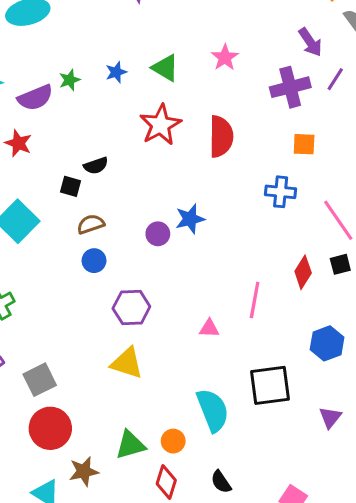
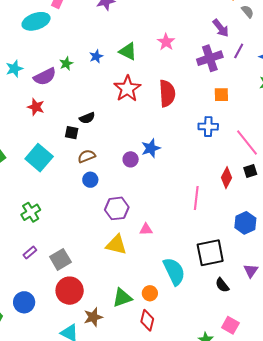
pink triangle: (209, 328) -> (146, 229), moved
black semicircle: (221, 482) -> (222, 285), moved

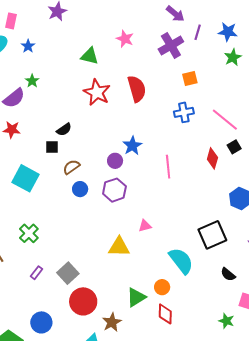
blue star: (96, 56) -> (28, 46), moved
pink line: (196, 198) -> (168, 167), moved
purple hexagon: (117, 208) -> (114, 190), moved
black semicircle: (222, 285) -> (228, 274), moved

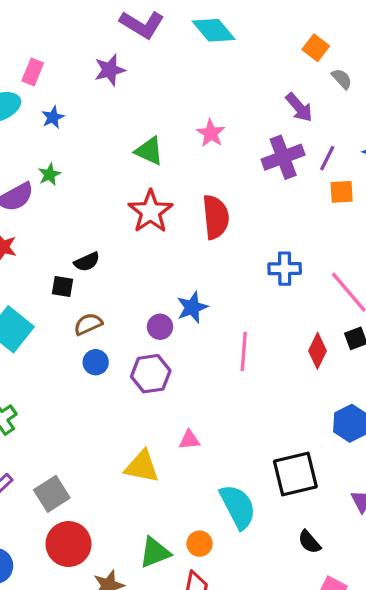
purple line: (198, 32) -> (327, 158), moved
orange square: (190, 78) -> (342, 192), moved

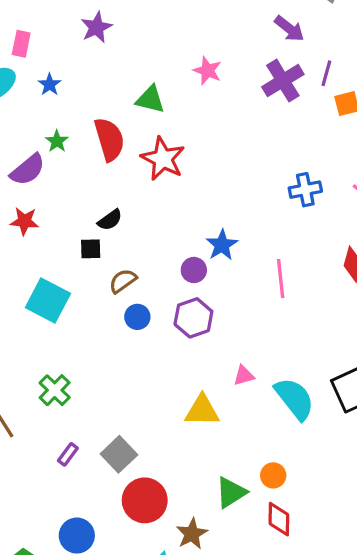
red semicircle: (216, 217) -> (109, 139), moved
cyan semicircle: (238, 507) -> (295, 399), moved

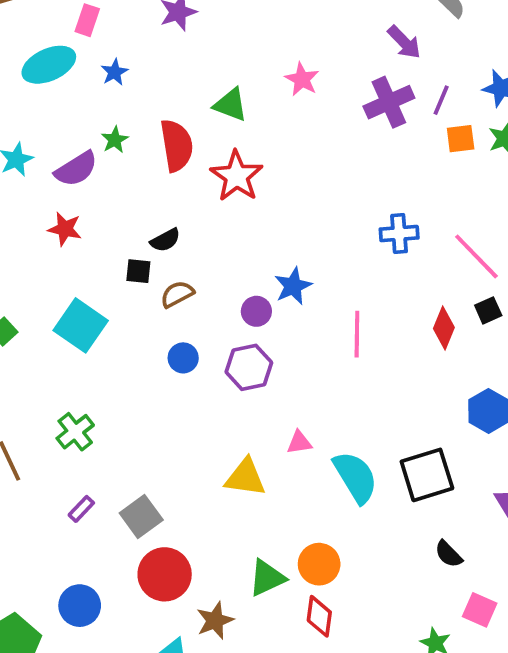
brown semicircle: (123, 281) -> (177, 294), moved
orange circle: (273, 475) -> (319, 564), size x1.4

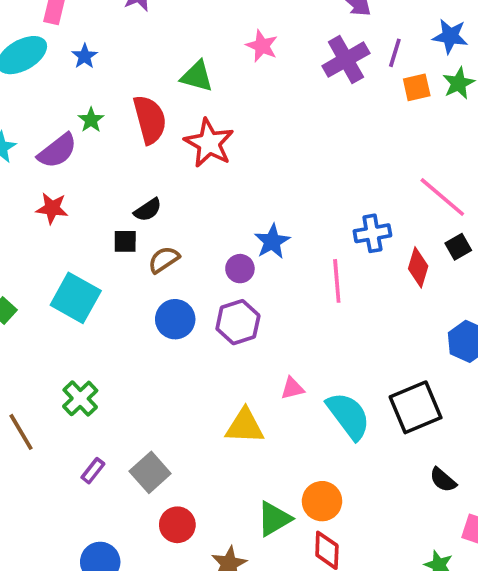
blue cross: (399, 234) -> (372, 233), moved
blue circle: (183, 358) -> (175, 319), size x1.4
red circle: (165, 574) -> (177, 525), size x0.7

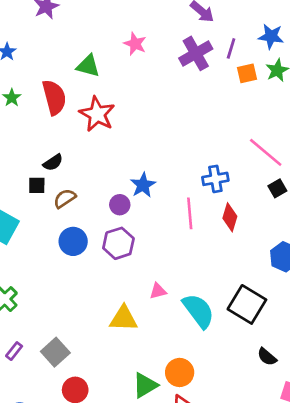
red diamond: (418, 267) -> (230, 217), moved
black square: (416, 407) -> (247, 304), turned -36

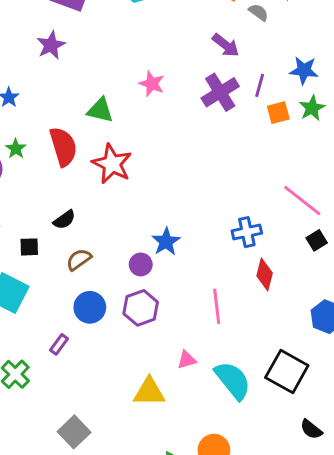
black square: (37, 185) -> (29, 247), moved
pink line: (190, 213) -> (217, 306), moved
purple rectangle: (14, 351) -> (59, 344), moved

